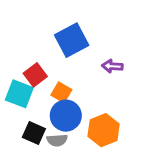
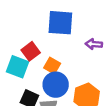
blue square: (72, 40) -> (60, 23), turned 32

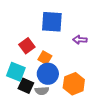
cyan square: (18, 67) -> (16, 72), moved

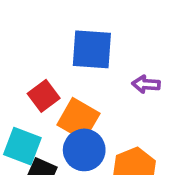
orange square: (45, 58) -> (78, 119), size x1.5

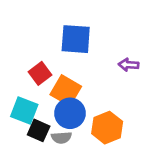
purple arrow: (146, 84) -> (129, 65), moved

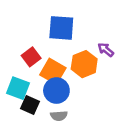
purple arrow: (129, 65) -> (106, 50), turned 35
orange hexagon: (107, 128) -> (84, 64), moved
gray semicircle: (61, 138) -> (59, 116), moved

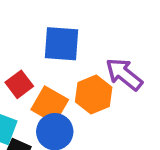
purple arrow: (106, 50) -> (124, 74), size x1.6

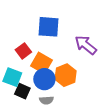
orange hexagon: (94, 94) -> (66, 75), moved

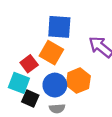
red square: (23, 51) -> (29, 64), moved
orange square: (41, 63) -> (51, 53), moved

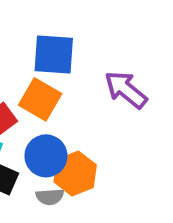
orange hexagon: (78, 81) -> (75, 173), moved

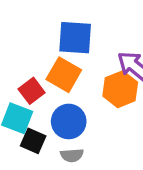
orange hexagon: (75, 173) -> (120, 89), moved

